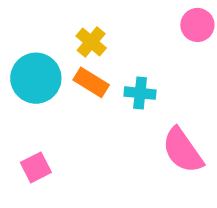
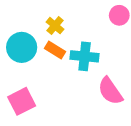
cyan cross: (140, 93) -> (85, 56), size x1.5
pink square: (36, 167) -> (22, 101), size x1.5

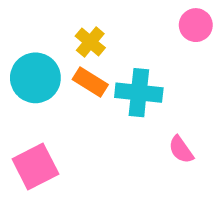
pink semicircle: (110, 91) -> (181, 150), size x0.6

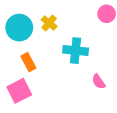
cyan circle: (35, 78) -> (19, 28), moved
orange rectangle: (90, 82) -> (28, 62), moved, turned 30

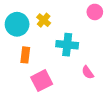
orange rectangle: (28, 62) -> (25, 55), turned 35
pink square: (19, 91) -> (42, 81), moved

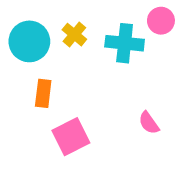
cyan cross: (67, 45) -> (125, 43), moved

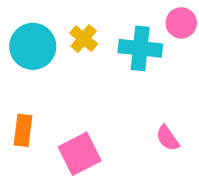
orange rectangle: (43, 93) -> (23, 130), moved

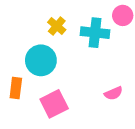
cyan circle: (33, 46) -> (41, 60), moved
pink semicircle: (168, 138) -> (113, 93), turned -78

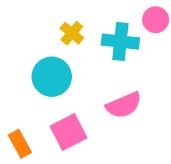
orange rectangle: (16, 88) -> (20, 144), moved, turned -36
pink semicircle: (113, 93) -> (124, 105), moved, size x1.5

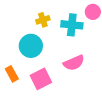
yellow cross: (72, 33) -> (43, 20), turned 32
orange rectangle: (20, 144) -> (12, 74), moved

